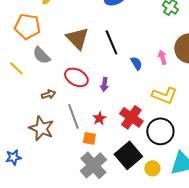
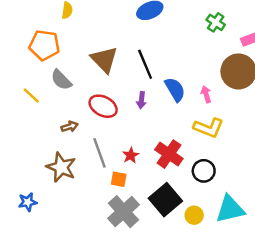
pink arrow: (162, 57) -> (206, 94), moved
blue semicircle: (136, 63) -> (175, 89), size x1.5
purple arrow: (104, 84) -> (141, 100), moved
black circle: (160, 131) -> (204, 171), size x0.7

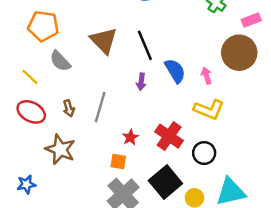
red ellipse: (103, 106) -> (31, 112), moved
brown arrow: (70, 127) -> (69, 108), turned 91
gray line: (100, 153) -> (100, 107), moved, turned 36

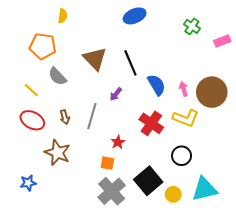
brown circle: (239, 53) -> (212, 92), moved
purple arrow: (141, 82) -> (116, 94), moved, turned 32
red cross: (169, 136) -> (151, 123), moved

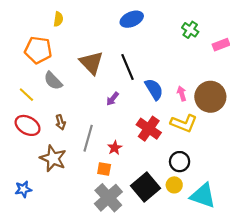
gray line: (92, 116) -> (88, 138), moved
cyan triangle: (204, 189) -> (203, 196), turned 32
yellow circle: (173, 194) -> (174, 185), moved

